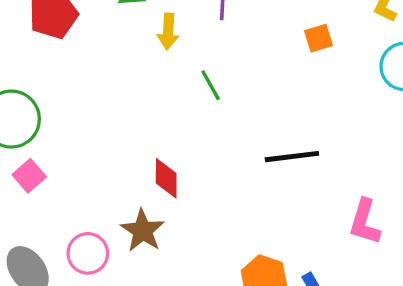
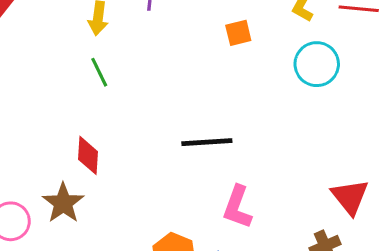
green line: (211, 85) -> (99, 72), moved
pink L-shape: (365, 222) -> (237, 207), moved

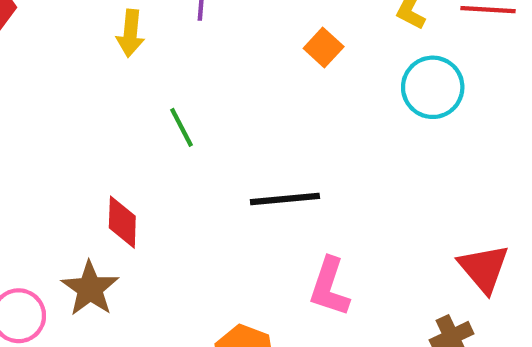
orange square: (238, 33) -> (324, 48), turned -32
green line: (99, 72) -> (181, 127), moved

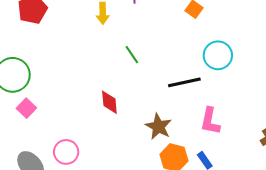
cyan circle: (433, 87) -> (218, 55), moved
brown star: (90, 289) -> (158, 127), moved

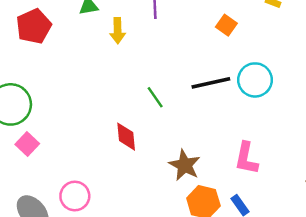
green line: (132, 55) -> (155, 97), moved
black line: (184, 82) -> (211, 83), moved

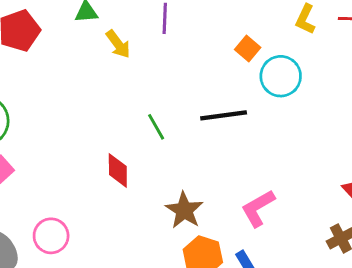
yellow arrow: (118, 31) -> (118, 44), turned -40
cyan circle: (255, 80) -> (281, 76), moved
pink L-shape: (246, 158) -> (258, 208), turned 44

